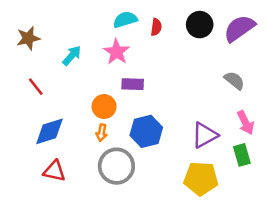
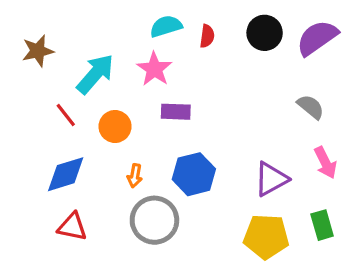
cyan arrow: (72, 56) -> (95, 74), size x1.5
red line: (36, 87) -> (66, 115), moved
orange circle: (104, 106) -> (115, 126), moved
green rectangle: (242, 155) -> (322, 225), moved

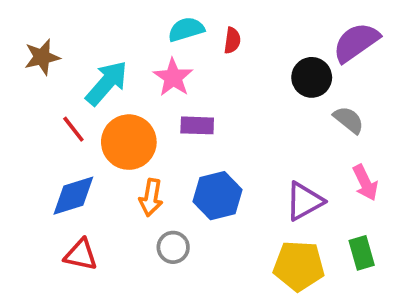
black circle: (265, 33) -> (312, 77), moved
orange circle: (115, 126) -> (129, 142), size x1.5
orange arrow: (135, 176) -> (151, 197), size x1.4
gray circle: (154, 220) -> (173, 247), size x0.6

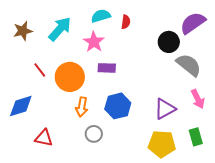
cyan arrow: (107, 83) -> (60, 29), moved
gray semicircle: (349, 120) -> (189, 65), size x1.5
blue diamond: (73, 196) -> (21, 106), moved

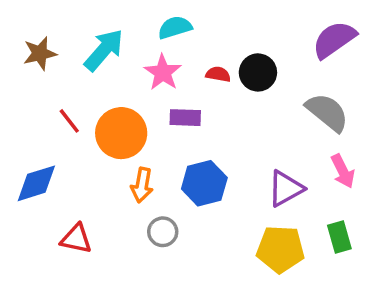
red semicircle: (126, 22) -> (218, 74), moved, turned -88
black circle: (169, 42) -> (258, 72), moved

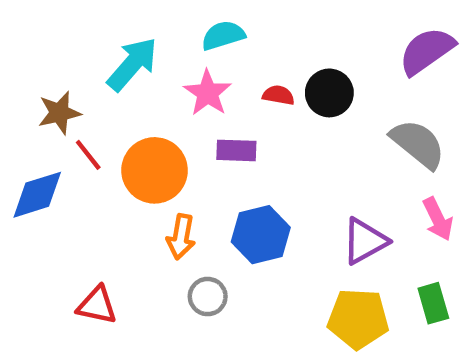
brown star: (40, 53) -> (59, 113), moved
blue diamond: (36, 183) -> (37, 195), moved

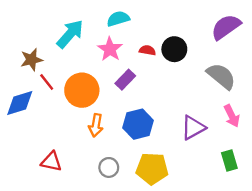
purple rectangle: (236, 150) -> (125, 80), turned -48
gray circle: (208, 297) -> (109, 167), moved
yellow pentagon: (358, 319) -> (152, 169), moved

